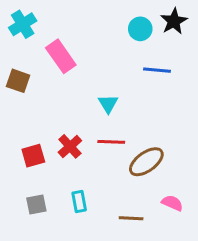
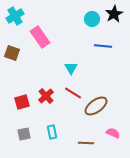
red line: (111, 142) -> (73, 93), turned 30

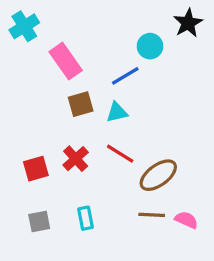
cyan circle: (92, 19) -> (150, 46), moved
blue line: (103, 46) -> (125, 76), moved, turned -36
brown square: (12, 53) -> (81, 104), moved, turned -35
cyan triangle: (71, 68) -> (117, 112), turned 48
brown line: (86, 143) -> (152, 215), moved

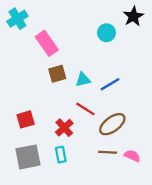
blue line: (125, 76) -> (110, 84), moved
red cross: (76, 159) -> (64, 128), moved
gray square: (39, 221) -> (28, 157), size x1.6

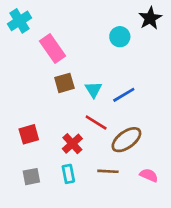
cyan triangle: (83, 80) -> (93, 89), turned -49
brown line: (108, 152) -> (108, 171), moved
gray square: (28, 157) -> (31, 177), size x0.6

